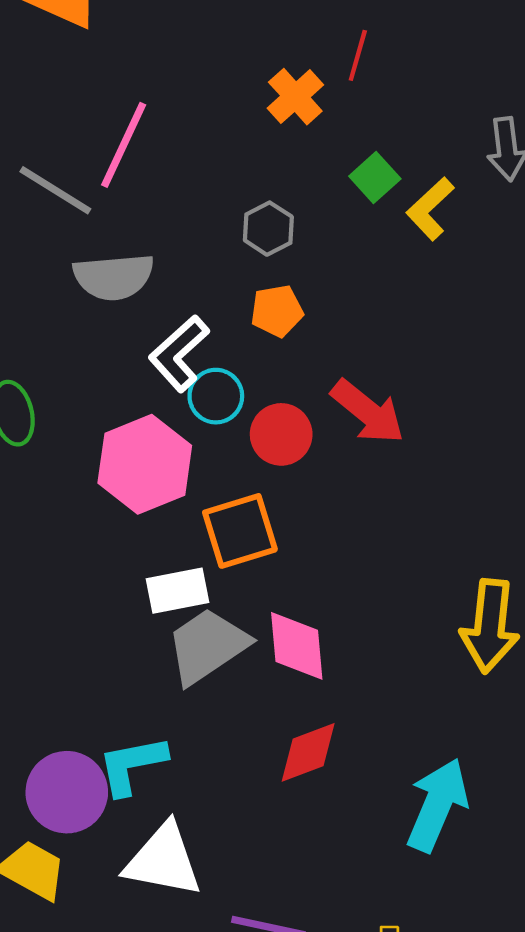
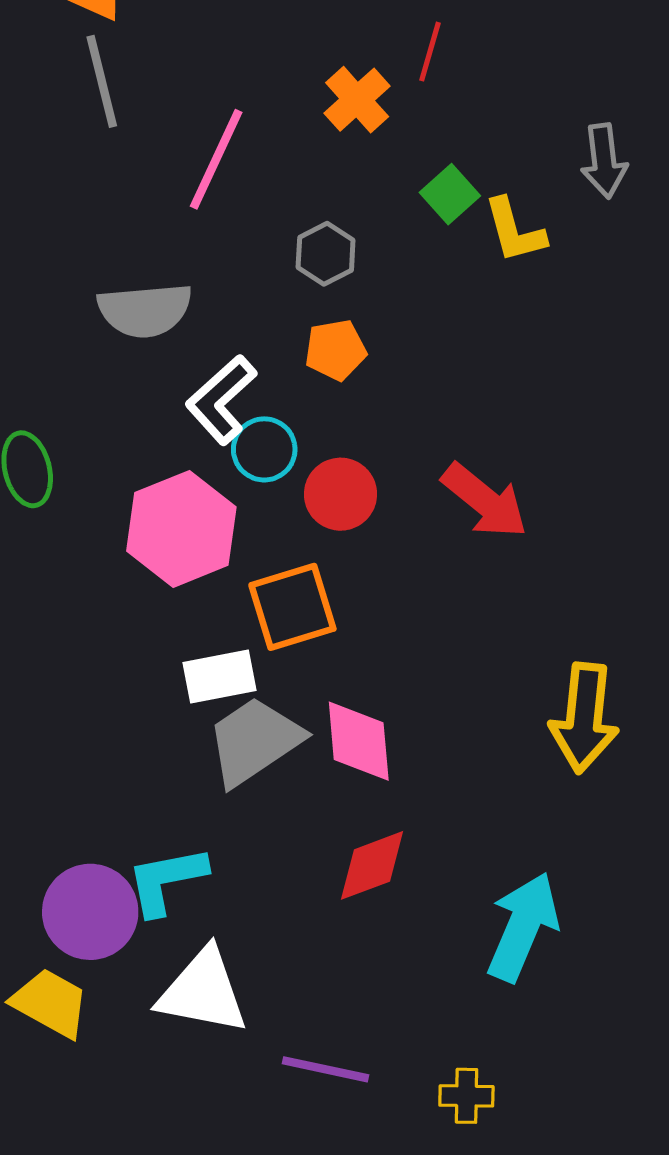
pink line: (124, 145) -> (216, 159), moved
gray line: (55, 190) -> (102, 81), moved, turned 44
yellow L-shape: (430, 209) -> (515, 231), turned -62
red arrow: (368, 412) -> (485, 501), moved

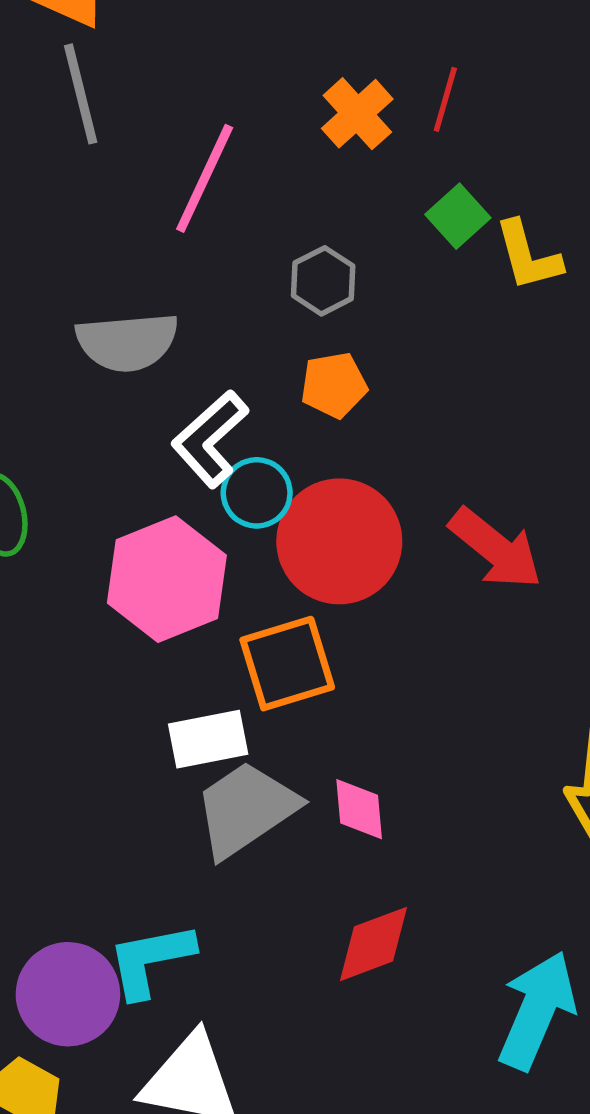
red line: (430, 52) -> (445, 99), moved
red circle: (340, 494) -> (339, 541), size x1.6
pink diamond: (359, 741) -> (359, 809), size x0.7

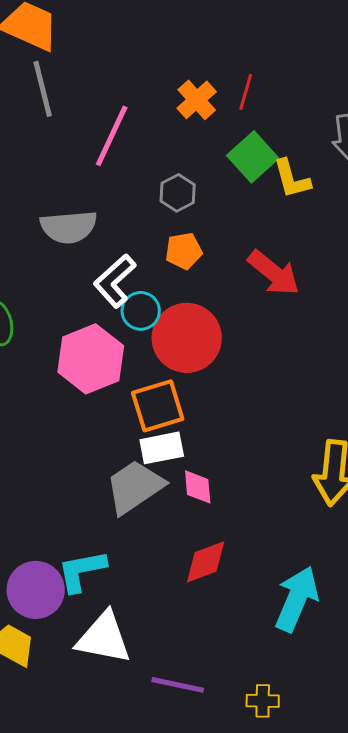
green square: (458, 216) -> (253, 157), size x1.4
red arrow: (496, 549) -> (274, 273), moved
white rectangle: (208, 739) -> (162, 448), moved

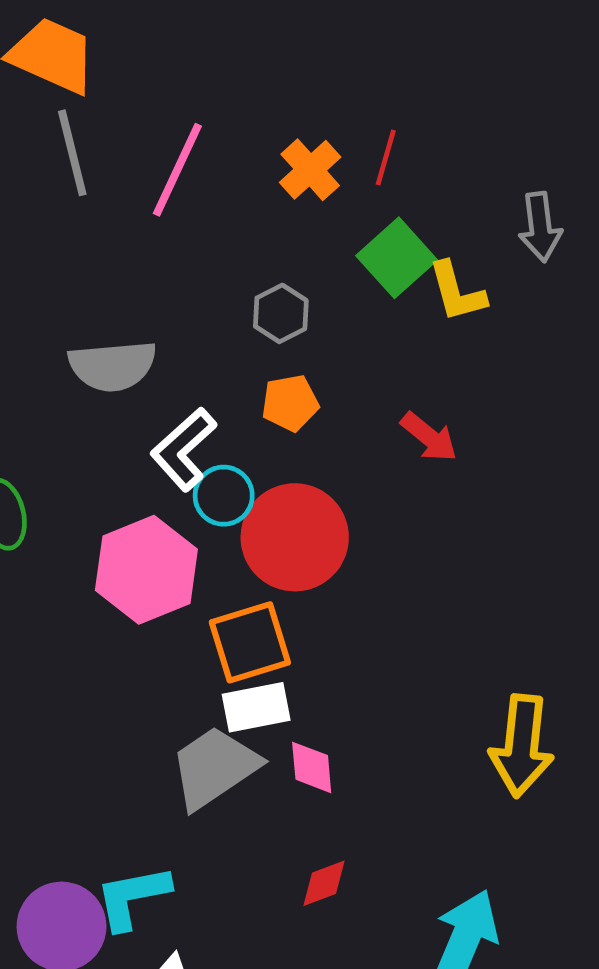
pink line: (112, 136) -> (177, 170), moved
red arrow: (274, 273) -> (429, 437), size x0.7
red diamond: (206, 562) -> (324, 883), size x0.7

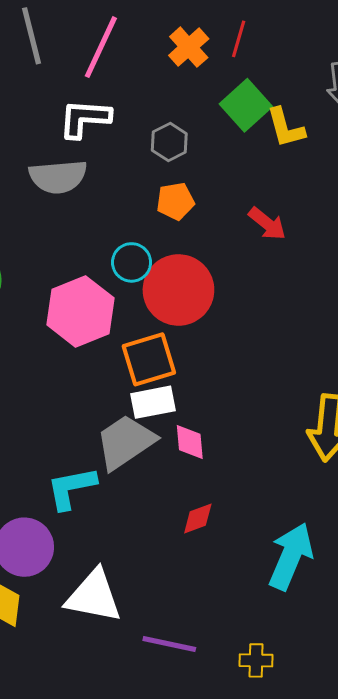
white L-shape: (184, 449) -> (85, 119), moved, turned 46
cyan L-shape: (133, 897) -> (71, 488), moved

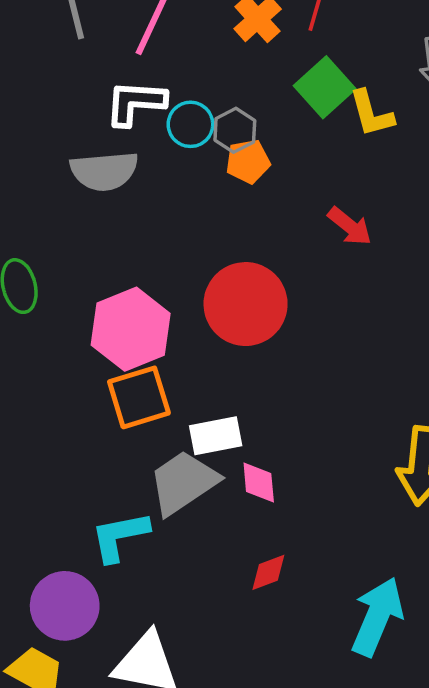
orange pentagon: (175, 201) -> (248, 161), moved
cyan circle: (132, 262) -> (190, 124), moved
orange square: (149, 359) -> (139, 397), moved

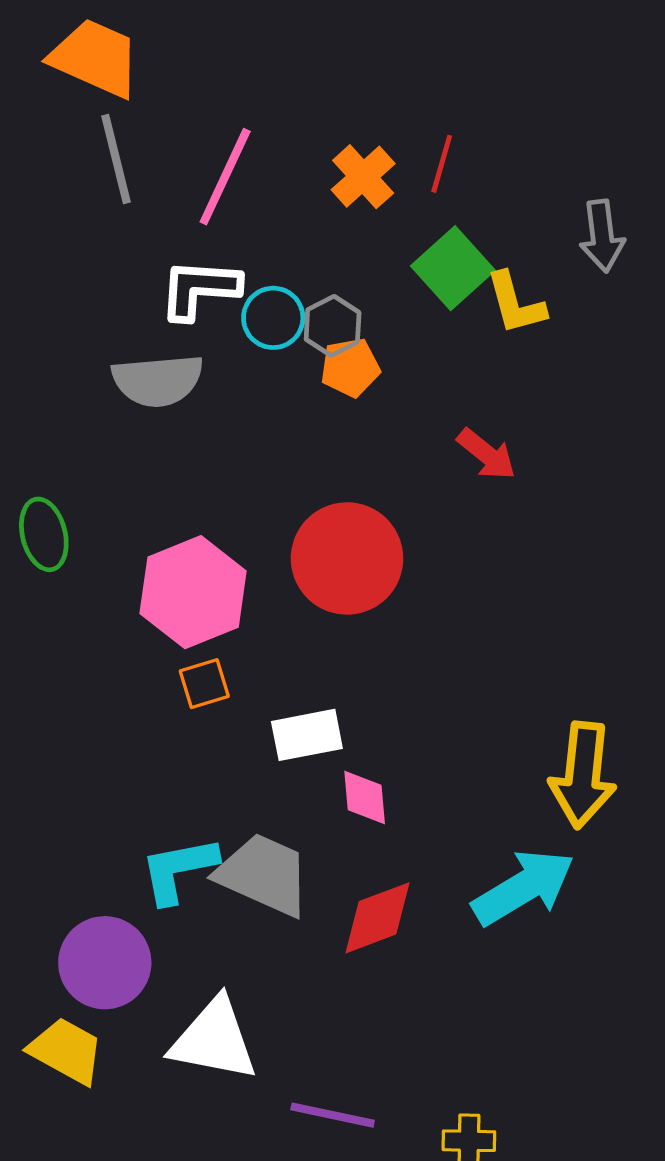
orange square: (139, 397) -> (204, 684), size x0.6
gray trapezoid: (183, 483) -> (264, 874), moved, turned 58
red diamond: (268, 572) -> (377, 918), size x1.5
cyan arrow: (377, 617) -> (523, 887), moved, turned 36

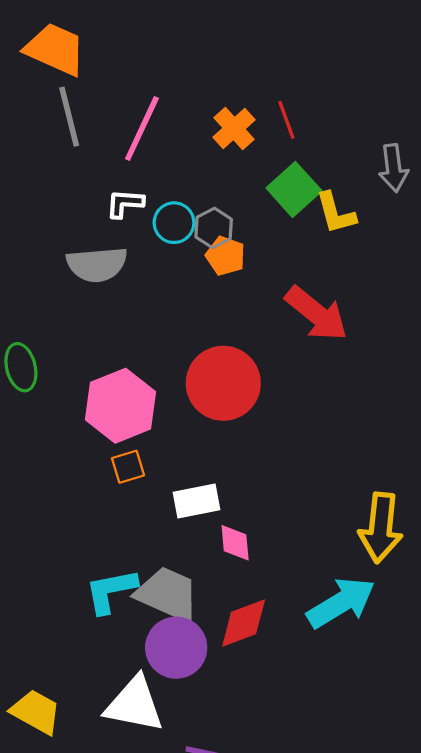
red line: (442, 164) -> (286, 120), turned -36
white L-shape: (199, 289) -> (125, 203), size x0.7
orange pentagon: (350, 368) -> (225, 256), turned 30
red arrow: (487, 454) -> (316, 314), size x1.6
purple circle: (105, 963) -> (176, 648), moved

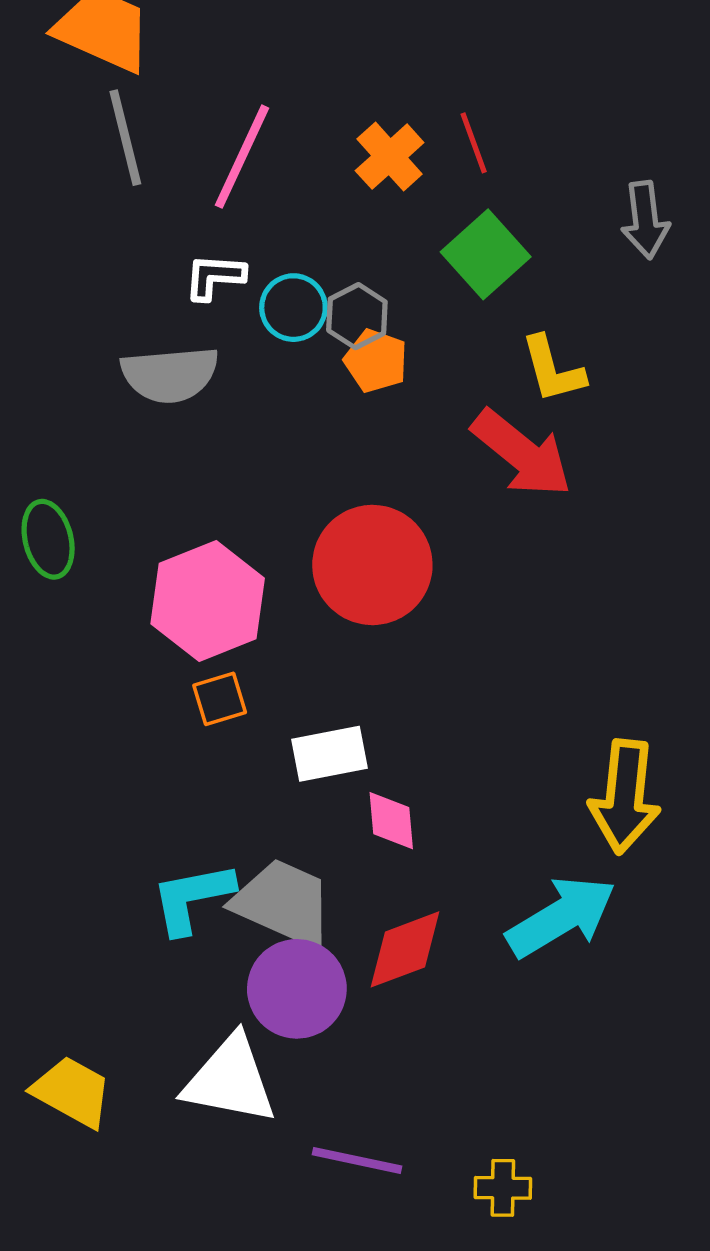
yellow L-shape: (336, 213) -> (553, 369), moved

